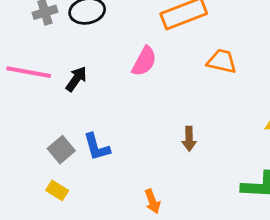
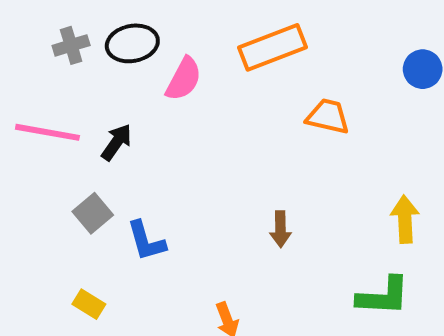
pink semicircle: (144, 61) -> (184, 79), moved
gray square: (61, 150) -> (93, 213), moved

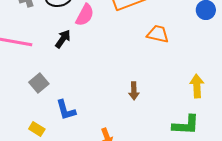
black arrow: (117, 142) -> (63, 39), moved
blue L-shape: (146, 241) -> (66, 110), moved

